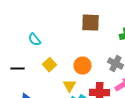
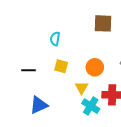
cyan semicircle: (34, 40) -> (55, 39), moved, turned 48
yellow square: (50, 65) -> (61, 66), turned -32

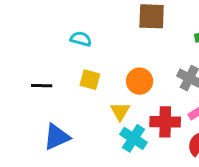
cyan semicircle: (55, 39) -> (81, 39), turned 96

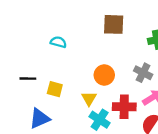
yellow square: (90, 80) -> (55, 89), moved

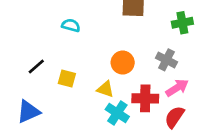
black line: (28, 79) -> (36, 67), turned -42
yellow triangle: (89, 99) -> (105, 89), turned -42
blue triangle: (40, 119) -> (28, 112), moved

